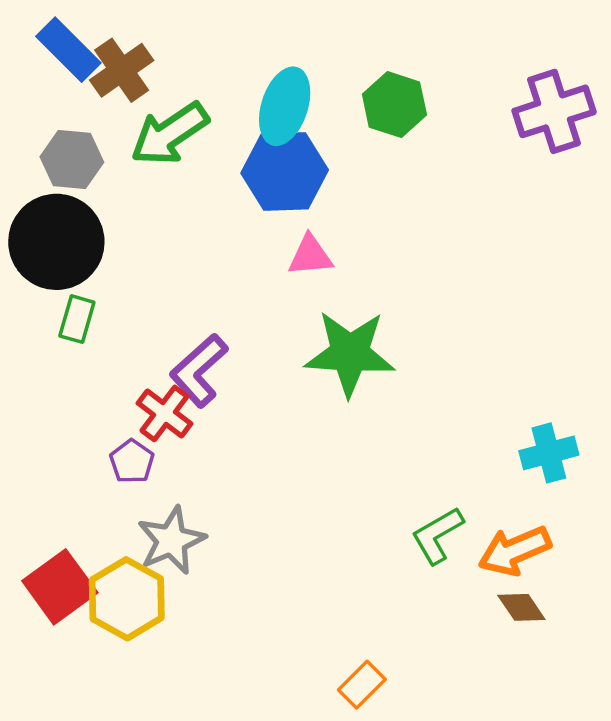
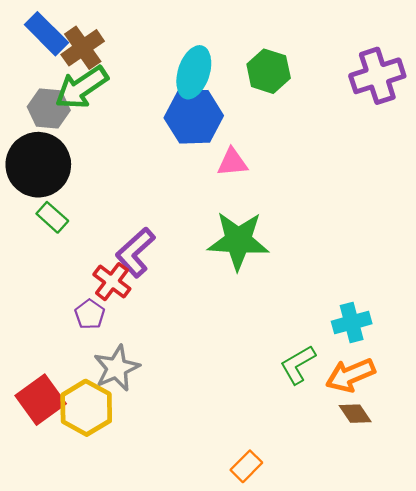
green arrow: (170, 134) -> (82, 88), moved
pink triangle: (310, 256) -> (232, 162), moved
green rectangle: (77, 319) -> (52, 217), turned -64
cyan cross: (549, 453) -> (352, 322), moved

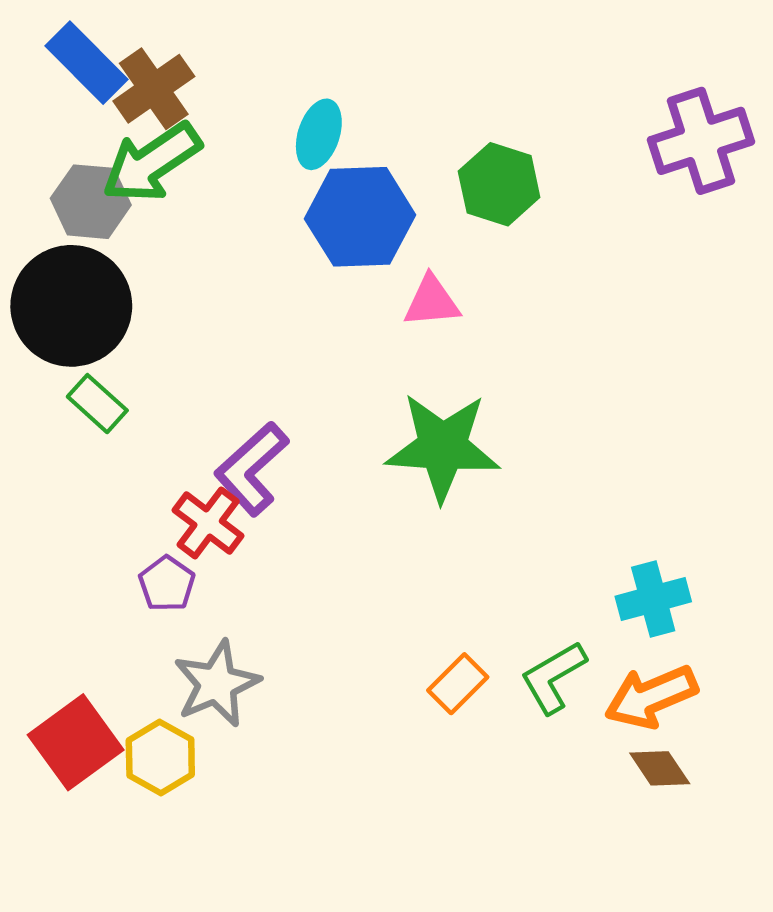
green hexagon: (269, 71) -> (499, 184), moved
cyan ellipse: (194, 72) -> (319, 134), moved, size x0.7
yellow hexagon: (86, 408) -> (160, 758), size x0.7
orange rectangle: (246, 466) -> (458, 684), moved

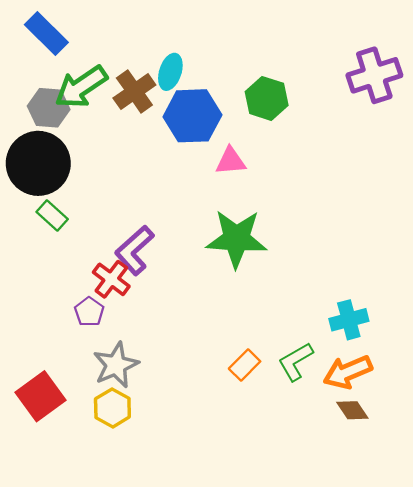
brown cross: (154, 89) -> (134, 92), moved
yellow hexagon: (160, 758) -> (112, 408), moved

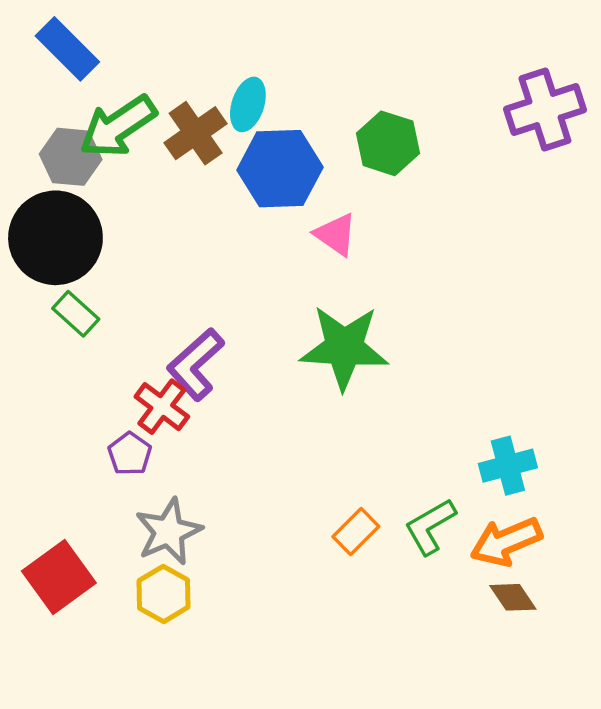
pink triangle: (231, 161) -> (336, 234), turned 40

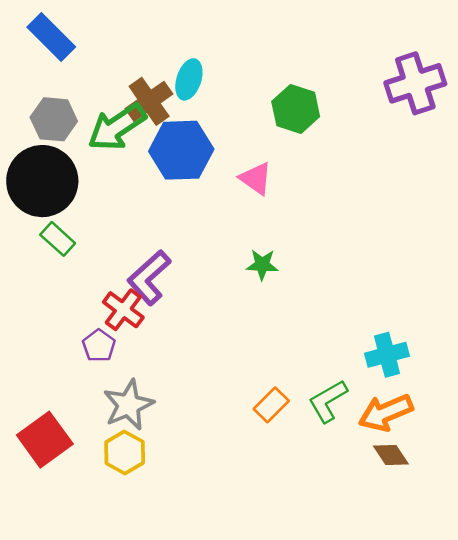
green arrow: (118, 126) -> (117, 127), moved
blue hexagon: (280, 169) -> (181, 150), moved
green star: (344, 348) -> (262, 265), size x0.5

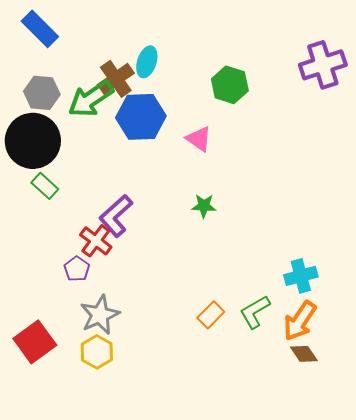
orange arrow: (386, 413) -> (300, 321), turned -33

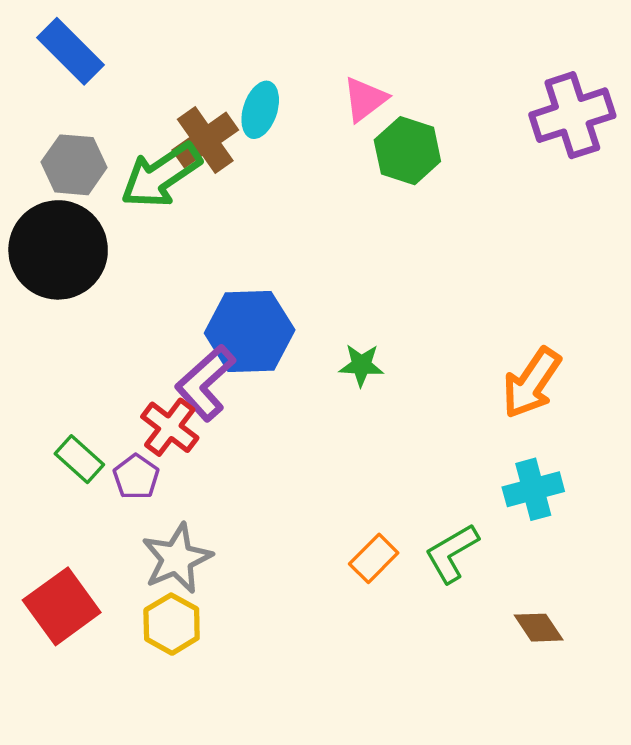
blue hexagon: (141, 117) -> (250, 331), moved
pink triangle: (199, 139) -> (365, 99), moved, turned 48
green rectangle: (45, 186) -> (79, 459), moved
orange arrow: (300, 321) -> (532, 383), moved

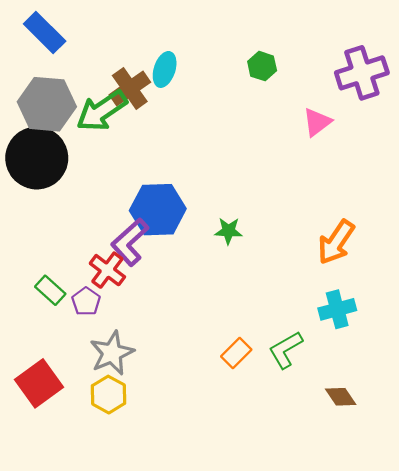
pink triangle: (365, 99) -> (317, 122), moved
green hexagon: (407, 151) -> (262, 66), moved, size x0.7
gray hexagon: (74, 165) -> (47, 104), size x1.4

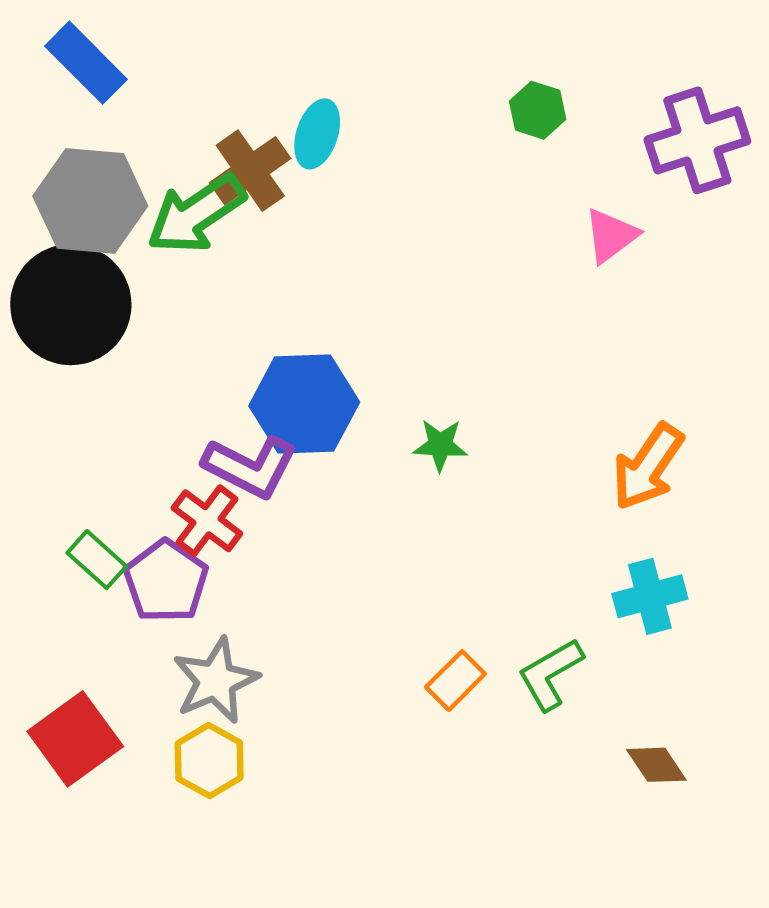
green hexagon: (262, 66) -> (538, 110), moved
purple L-shape: (130, 242) -> (250, 467), turned -111
purple pentagon: (86, 301) -> (166, 581), size x1.5

